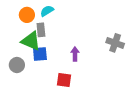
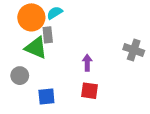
orange circle: (27, 15) -> (31, 17), size x1.5
blue square: (40, 54) -> (46, 96), moved
red square: (64, 80) -> (89, 91), moved

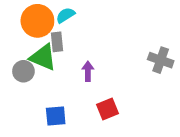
purple arrow: (87, 63) -> (88, 71), moved
gray circle: (20, 76) -> (23, 71), moved
red square: (89, 91) -> (107, 109), turned -30

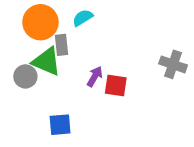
cyan semicircle: (65, 15) -> (83, 18), moved
purple arrow: (88, 71) -> (95, 76), turned 30
red square: (107, 109) -> (116, 86), moved, turned 30

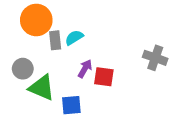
cyan semicircle: (83, 18) -> (74, 38), moved
green triangle: (46, 61) -> (42, 88), moved
blue square: (60, 125) -> (71, 105), moved

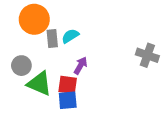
red square: (104, 77) -> (68, 85), moved

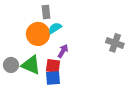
orange circle: (34, 19) -> (38, 34), moved
gray rectangle: (52, 39) -> (46, 12), moved
gray circle: (21, 66) -> (11, 65), moved

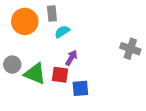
orange circle: (38, 34) -> (25, 21), moved
gray circle: (11, 65) -> (12, 65), moved
blue square: (53, 78) -> (80, 88), moved

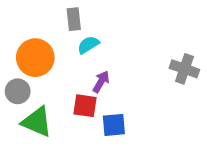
orange circle: (25, 21) -> (35, 58), moved
green triangle: (35, 74) -> (37, 122), moved

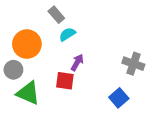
gray rectangle: (74, 19) -> (56, 15), turned -35
gray cross: (184, 69) -> (133, 64), moved
blue square: (114, 125) -> (119, 98), moved, turned -36

